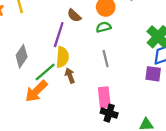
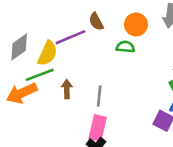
purple line: (59, 35) -> (71, 37), turned 30
yellow semicircle: (62, 57) -> (48, 53), moved
gray line: (106, 59) -> (99, 96), moved

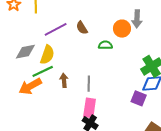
orange circle: (136, 25) -> (122, 29), moved
purple line: (71, 37) -> (56, 29), moved
gray diamond: (19, 47) -> (25, 52), turned 30

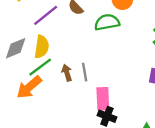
green semicircle: (105, 45) -> (107, 22), size x1.5
gray line: (89, 84) -> (85, 72), moved

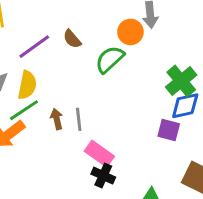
green semicircle: (107, 22) -> (110, 59), turned -35
pink rectangle: (103, 99) -> (99, 154), turned -55

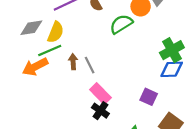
gray line: (79, 119) -> (90, 65), turned -30
purple square: (169, 130) -> (149, 97), moved

